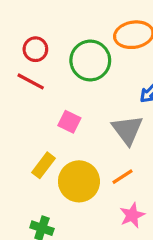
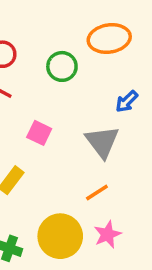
green circle: (90, 61) -> (62, 66), size x0.7
yellow circle: (79, 181) -> (60, 236), moved

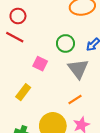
green circle: (62, 66) -> (65, 43), moved

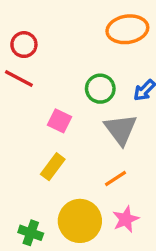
yellow rectangle: (23, 92) -> (53, 167), moved

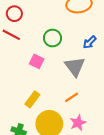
green circle: (100, 89) -> (53, 38), moved
yellow rectangle: (53, 167) -> (32, 99), moved

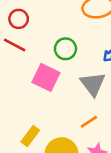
pink square: (37, 61) -> (46, 77), size x1.5
yellow rectangle: (32, 99) -> (30, 136), moved

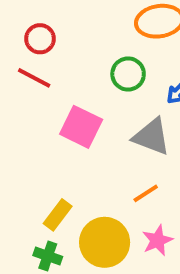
green circle: (65, 49) -> (128, 74), moved
gray triangle: (93, 84) -> (152, 137), turned -32

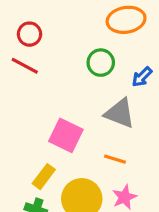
pink square: (81, 127) -> (66, 135), moved
orange line: (146, 193) -> (115, 159), turned 50

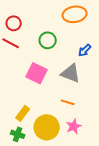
green circle: (101, 63) -> (48, 40), moved
pink square: (66, 135) -> (37, 73), moved

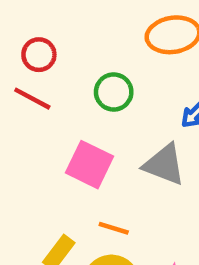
orange line: (68, 102) -> (114, 228), moved

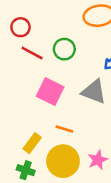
red line: (32, 99) -> (32, 53), moved

